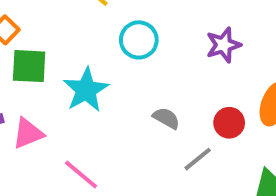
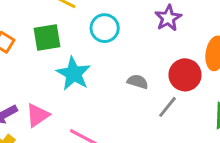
green square: (29, 66) -> (47, 37), moved
red circle: (229, 123) -> (185, 75), size x1.4

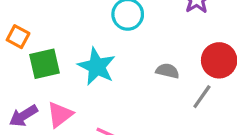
green square: (47, 37) -> (44, 64), moved

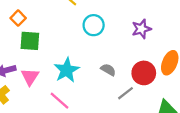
cyan star: (97, 66) -> (67, 70), moved
pink triangle: (60, 115) -> (30, 77), turned -36

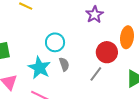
cyan circle: (94, 25) -> (55, 42), moved
gray semicircle: (108, 70) -> (64, 64), moved, turned 56

